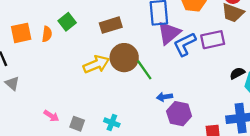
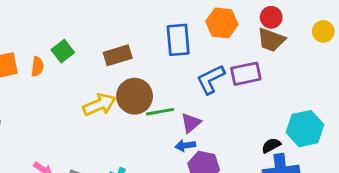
purple triangle: (169, 33) -> (191, 123), moved, size x0.7
green line: (144, 70) -> (160, 112), turned -65
black semicircle: (237, 73) -> (271, 145), moved

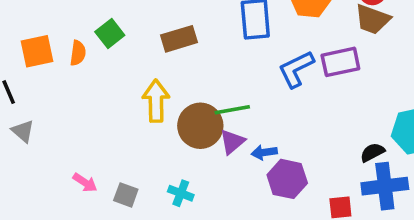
brown circle: (135, 96) -> (200, 126), moved
yellow arrow: (99, 105) -> (156, 101), turned -68
purple triangle: (191, 123) -> (232, 142), moved

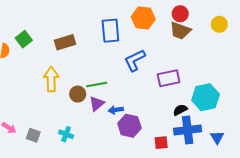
purple rectangle: (340, 62) -> (169, 78), moved
brown circle: (200, 126) -> (78, 94), size x0.6

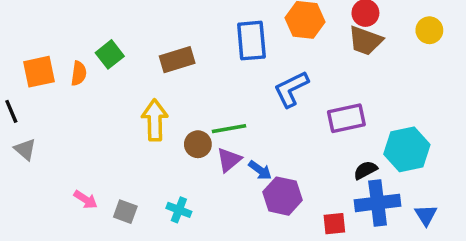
blue arrow: (116, 110) -> (260, 170), turned -136

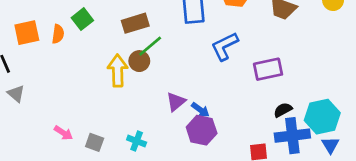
green line: (229, 129) -> (150, 46), moved, turned -30
brown circle: (198, 144) -> (139, 61), moved
cyan hexagon: (407, 149) -> (322, 117), moved
purple hexagon: (283, 196) -> (202, 130), moved

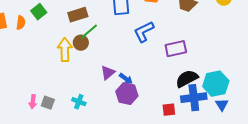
black semicircle: (283, 110) -> (187, 79), size x1.6
pink arrow: (63, 133) -> (33, 102), moved, turned 64

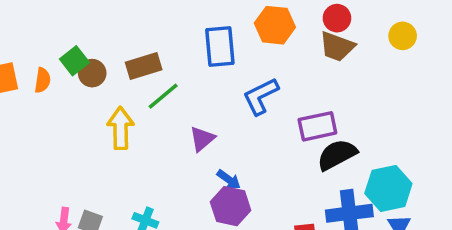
brown circle: (81, 43) -> (92, 73), moved
purple triangle: (108, 73) -> (202, 139), moved
black semicircle: (187, 79) -> (337, 155), moved

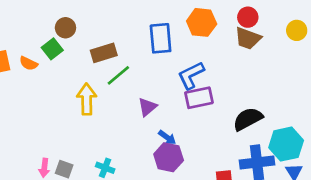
brown circle: (92, 73) -> (65, 28), moved
orange semicircle: (42, 80) -> (28, 63), turned 108
purple rectangle: (317, 126) -> (199, 98), moved

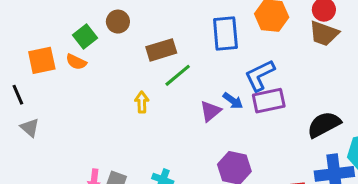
green square: (52, 49) -> (85, 36), moved
yellow arrow: (87, 99) -> (142, 102), size x0.6
blue arrow: (167, 137) -> (233, 101), moved

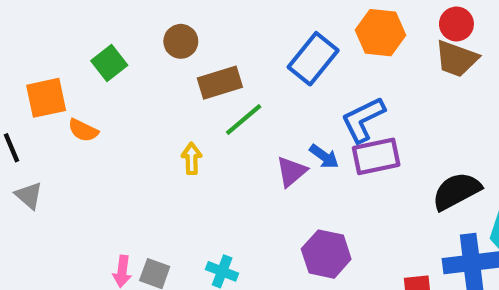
brown circle: (118, 22) -> (181, 41), moved
blue rectangle: (225, 34) -> (313, 59), turned 44
orange semicircle: (76, 62) -> (83, 130), moved

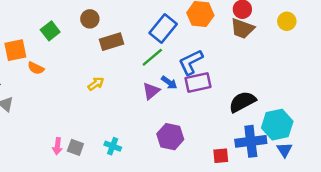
green line: (244, 119) -> (152, 57), moved
yellow arrow: (192, 159) -> (96, 84), turned 56

